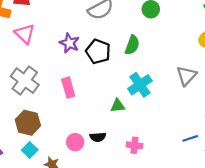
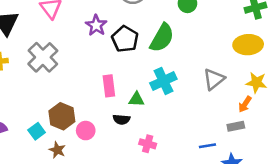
green semicircle: (132, 45) -> (162, 38), size x1.4
pink rectangle: (68, 88) -> (109, 86), moved
brown hexagon: (28, 123) -> (62, 116), moved
black semicircle: (98, 137) -> (121, 119), moved

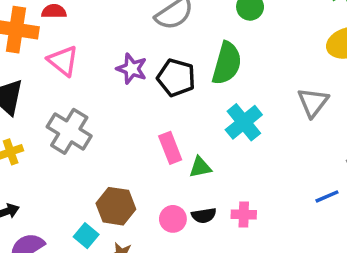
green triangle: (136, 99) -> (200, 167), moved
black semicircle: (121, 119) -> (204, 215), moved
pink circle: (86, 131) -> (173, 219), moved

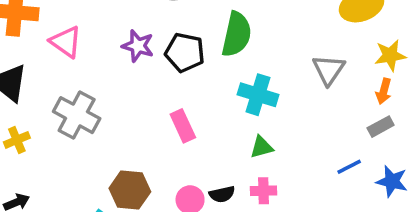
cyan cross: (244, 122) -> (258, 95), turned -30
green triangle: (200, 167) -> (262, 147), moved

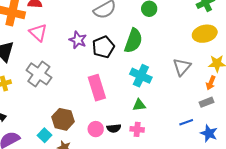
black pentagon: (185, 52) -> (103, 47), turned 30
pink rectangle: (183, 126) -> (97, 88), size x1.4

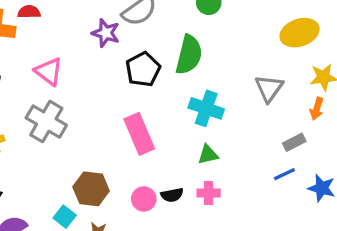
pink triangle: (38, 33) -> (49, 72), moved
purple star: (78, 40) -> (106, 33), moved
gray rectangle: (207, 102) -> (294, 142), moved

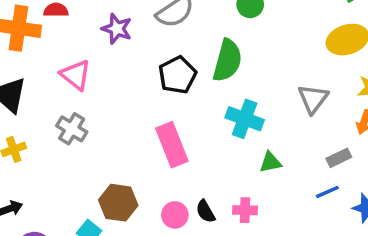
purple star: (106, 33) -> (117, 29), moved
gray cross: (46, 122) -> (72, 129), size x0.7
green triangle: (208, 155) -> (270, 162), moved
black semicircle: (172, 195) -> (205, 211), turned 70

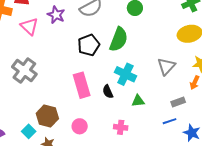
pink triangle: (76, 75) -> (29, 26), moved
gray cross: (72, 129) -> (24, 71), size x1.4
black semicircle: (205, 211) -> (108, 92), moved

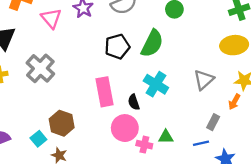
green triangle: (138, 101) -> (166, 137), moved
gray rectangle: (178, 102) -> (213, 122), turned -48
pink circle: (80, 126) -> (125, 128), moved, size x1.5

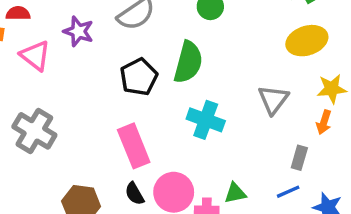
black semicircle: (134, 102) -> (135, 194), moved

